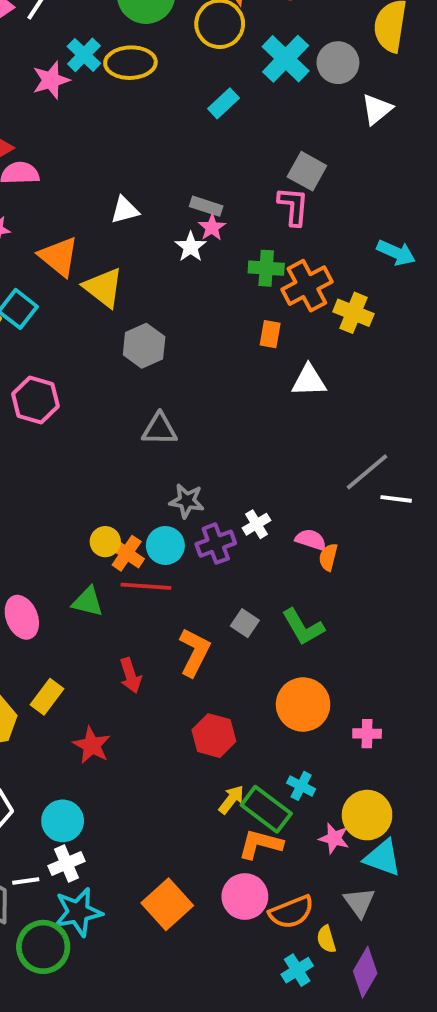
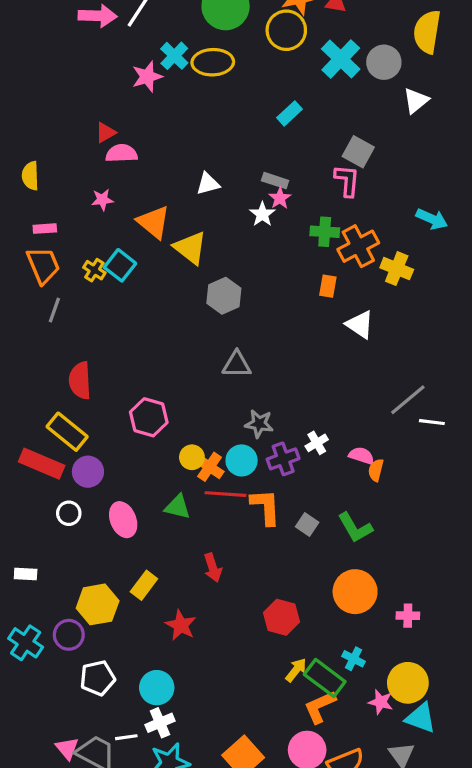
cyan rectangle: (224, 103) -> (290, 113), moved
white triangle: (309, 381) -> (360, 325), turned 36
pink hexagon: (35, 400) -> (149, 417), moved
orange L-shape: (194, 652) -> (266, 507), moved, turned -30
orange L-shape: (260, 844) -> (320, 707), turned -39

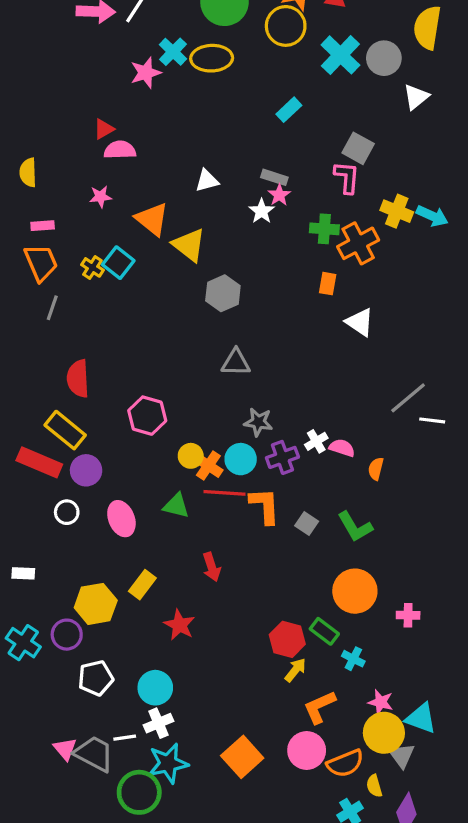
yellow cross: (397, 269) -> (397, 211), moved
pink semicircle: (361, 456) -> (342, 448), moved
red hexagon: (282, 617) -> (287, 639), moved
green rectangle: (325, 678) -> (324, 631), moved, size x0.7
yellow circle: (408, 683) -> (384, 733), moved

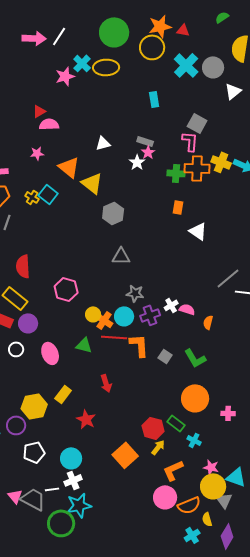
cyan rectangle: (289, 110) -> (154, 99), turned -56
orange cross: (358, 243) -> (197, 168), moved, turned 30
orange square: (242, 757) -> (125, 455), moved

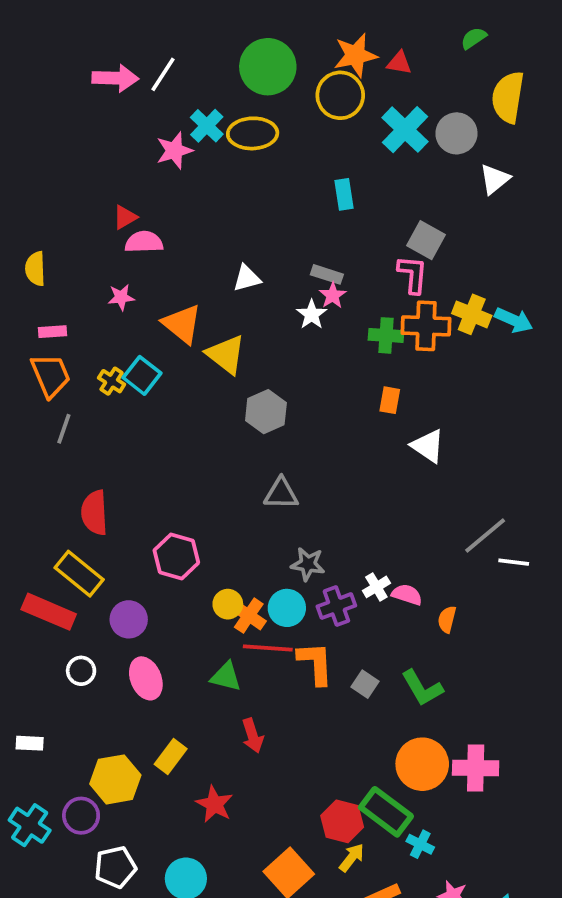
purple circle: (28, 323) -> (129, 619), moved
green triangle: (84, 345) -> (226, 677), moved
pink cross: (228, 413) -> (476, 768), moved, size x1.6
green rectangle: (176, 423) -> (386, 812), size x1.5

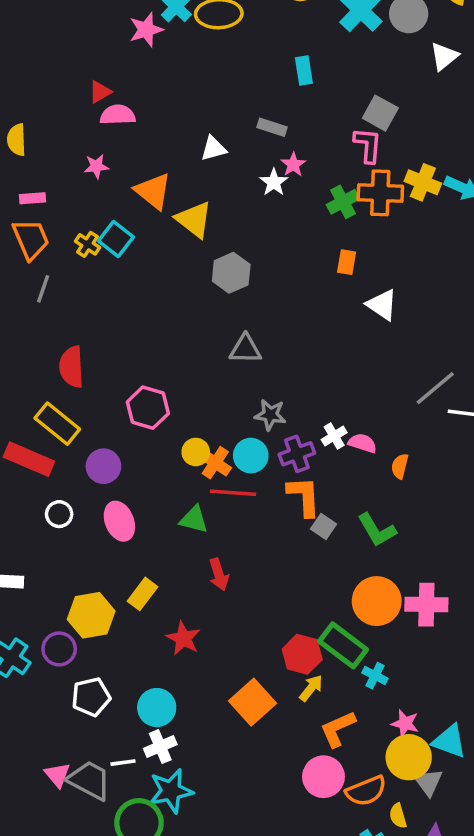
gray rectangle: (327, 274) -> (272, 127), moved
green cross: (386, 335) -> (343, 202), turned -32
orange L-shape: (315, 663) -> (304, 496), moved

